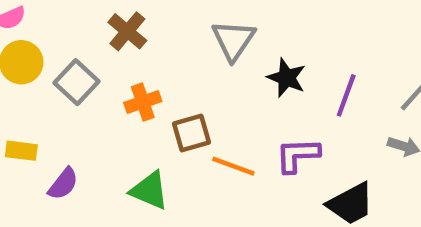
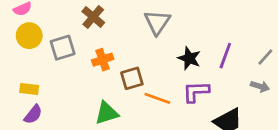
black star: (286, 78) -> (189, 58), moved
gray square: (77, 82) -> (63, 48), turned 30
purple semicircle: (63, 184) -> (33, 114), moved
green triangle: (149, 190) -> (107, 113), turned -40

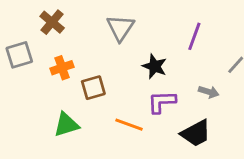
purple line: (225, 56) -> (194, 36), moved
gray arrow: (260, 86) -> (209, 92), moved
orange line: (157, 98) -> (129, 125), moved

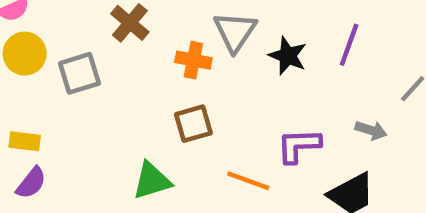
black star: (155, 66) -> (288, 56), moved
orange cross: (62, 68) -> (193, 60), moved, turned 30

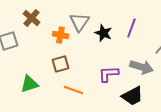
gray arrow: (371, 130) -> (141, 67), size x1.6
green triangle: (152, 181) -> (29, 84), moved
orange line: (248, 181) -> (73, 90), moved

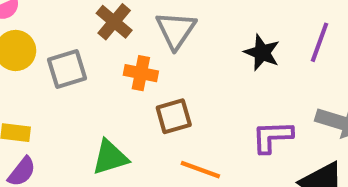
gray triangle: (79, 22) -> (176, 30), moved
orange cross: (60, 35) -> (141, 73), moved

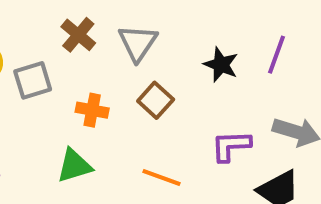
orange cross: (141, 73) -> (92, 110), moved
brown square: (174, 116) -> (156, 100), moved, turned -32

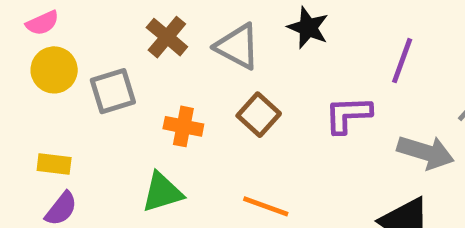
gray triangle: (138, 43) -> (238, 46), turned -36
black star: (221, 65) -> (308, 28), moved
purple L-shape: (231, 146) -> (348, 115), moved

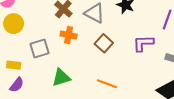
gray square: (113, 91) -> (39, 48), moved
orange cross: (183, 126) -> (69, 35), moved

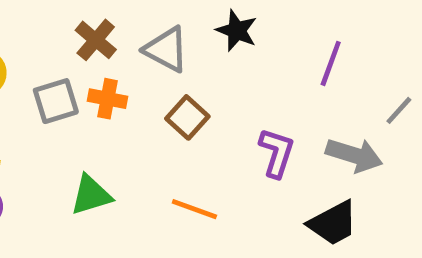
purple L-shape: (143, 43) -> (277, 153), moved, turned 110
gray square: (39, 48) -> (56, 101), moved

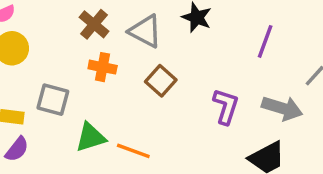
gray square: (56, 101) -> (53, 100), moved, turned 32
orange line: (194, 209) -> (133, 151), moved

